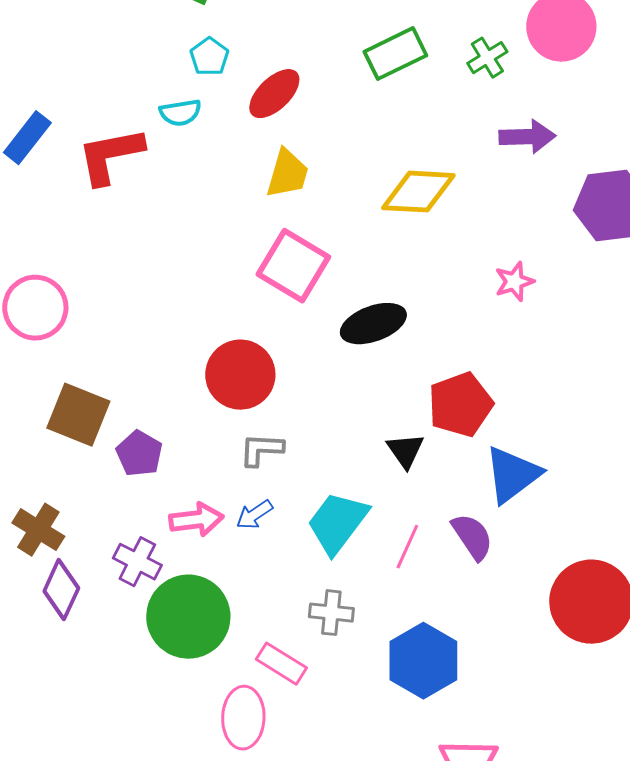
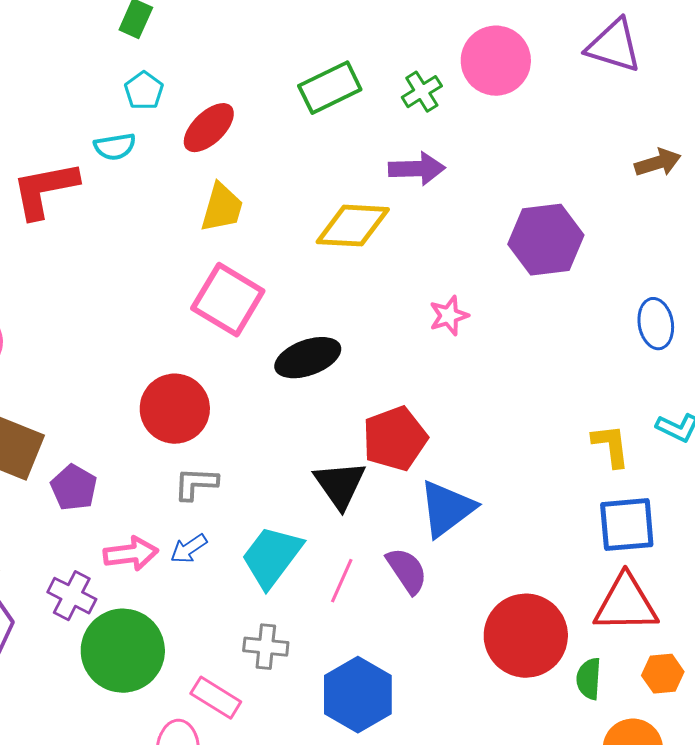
purple arrow: (527, 137) -> (417, 169), moved
black triangle: (405, 451) -> (340, 485), size x1.4

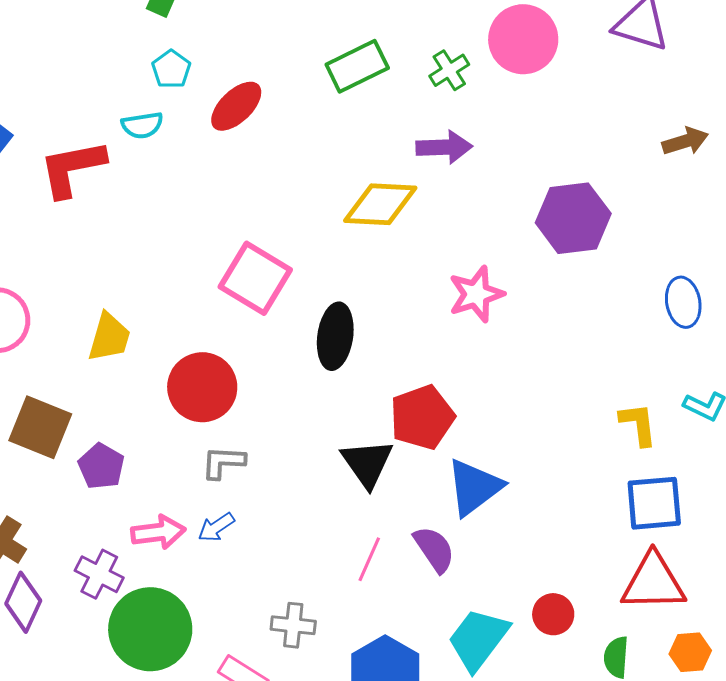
yellow trapezoid: (222, 208) -> (109, 337), moved
pink star: (449, 316) -> (476, 294), size x1.4
black ellipse: (308, 358) -> (335, 336), turned -62
cyan trapezoid: (272, 557) -> (478, 639), moved
red circle: (526, 636) -> (553, 614), size x0.5

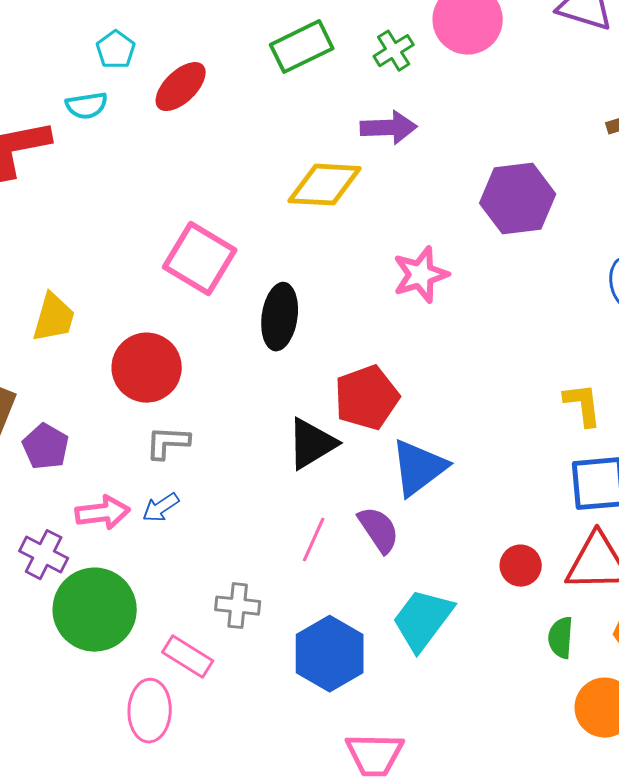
black triangle: (367, 463) -> (312, 444), turned 34
red circle: (553, 614) -> (521, 566), moved

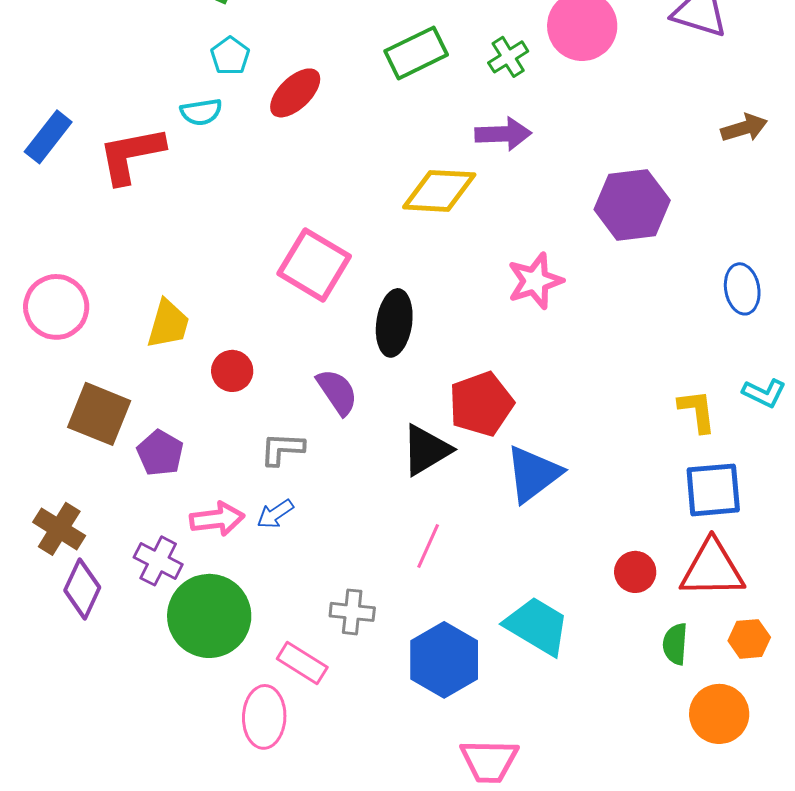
red circle: (147, 368) -> (232, 371), moved, size x0.6
purple semicircle: (379, 530) -> (337, 392), moved
cyan trapezoid: (423, 620) -> (537, 626), turned 84

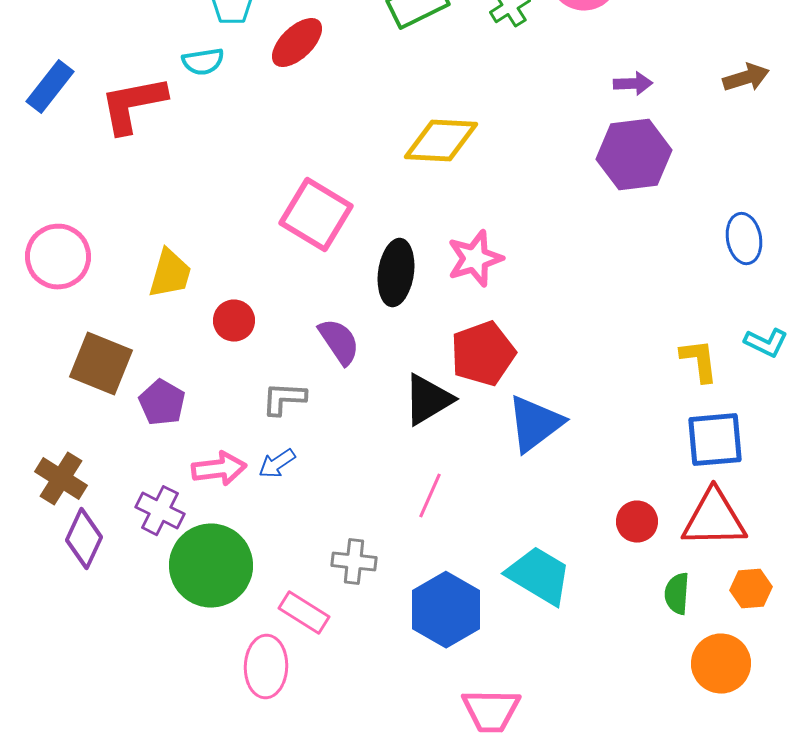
purple arrow: (503, 134) -> (633, 84), moved, size x0.7
pink star: (535, 281) -> (475, 259), moved

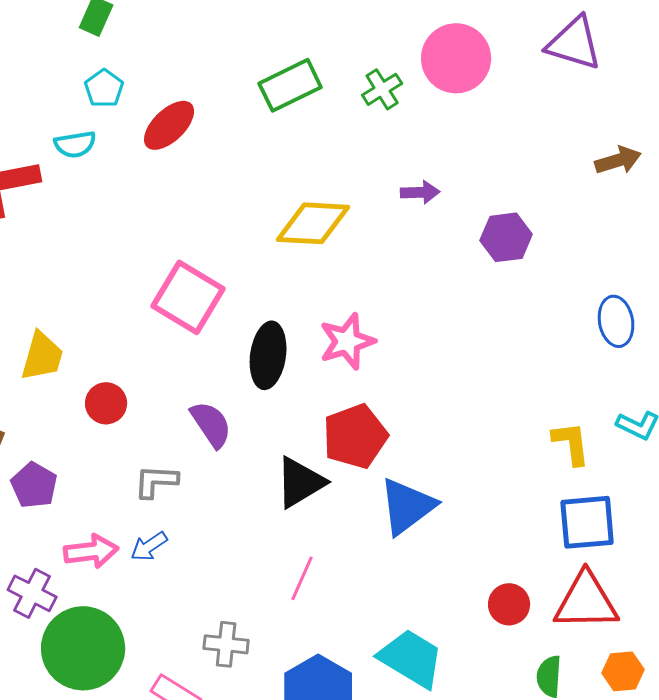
purple arrow: (633, 84) -> (420, 192), moved
purple hexagon: (634, 155) -> (506, 237), size x0.7

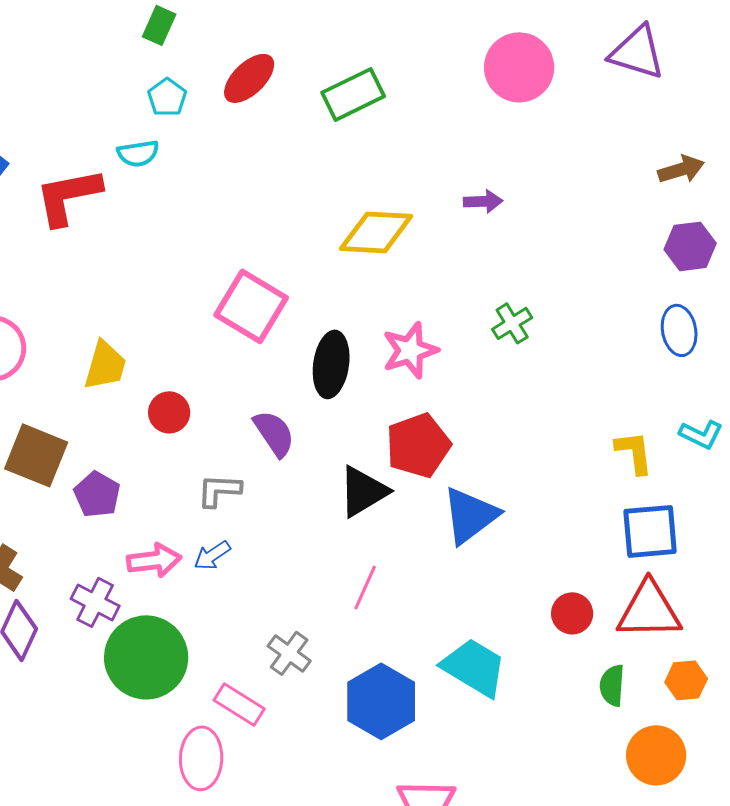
green cross: (382, 89) -> (512, 323), moved
red ellipse: (169, 125) -> (249, 78), moved
purple hexagon: (506, 237) -> (690, 246), moved
gray cross: (226, 644) -> (289, 653), turned 30

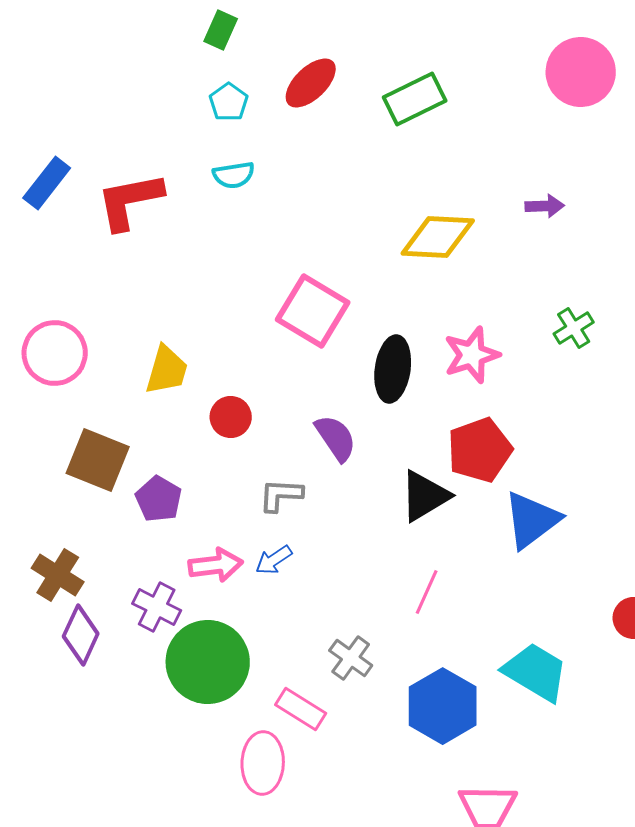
cyan semicircle: (138, 153) -> (234, 175), moved

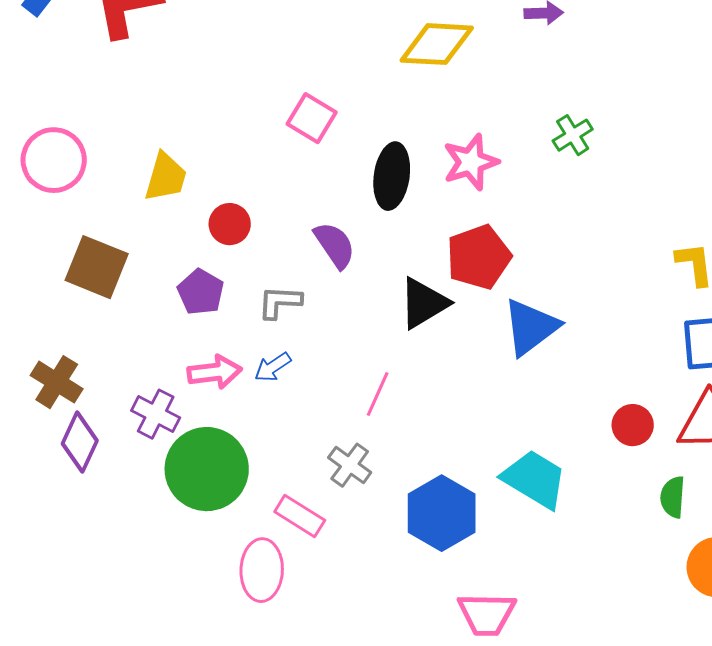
pink square: (313, 311) -> (312, 118), size x0.7
purple pentagon: (159, 499) -> (201, 292), moved
pink line: (427, 592) -> (378, 394), moved

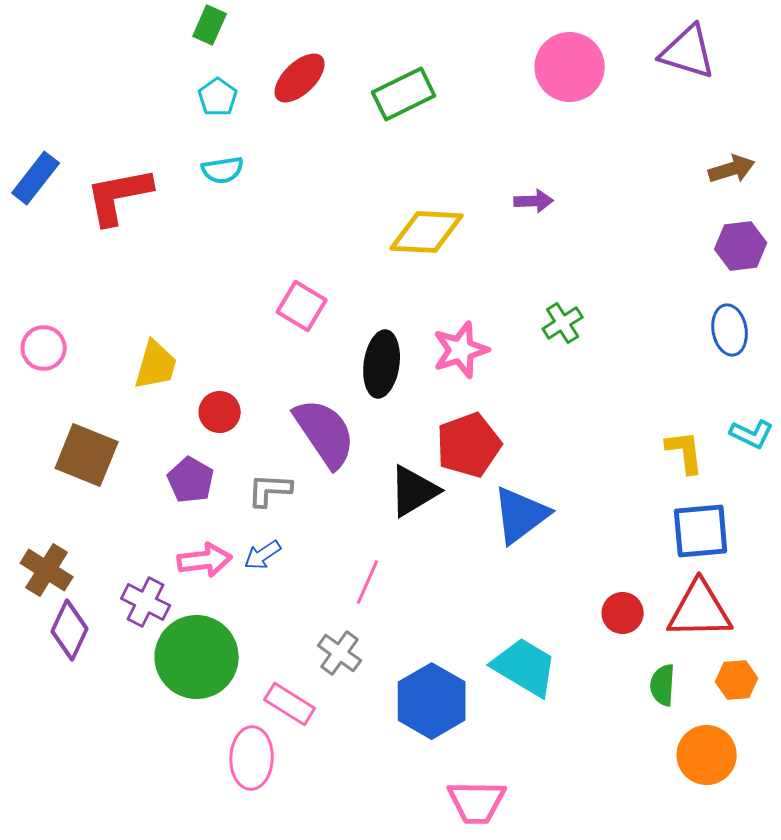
pink circle: (54, 160) -> (44, 348), size x0.7
purple semicircle: (335, 245) -> (325, 433), size x1.5

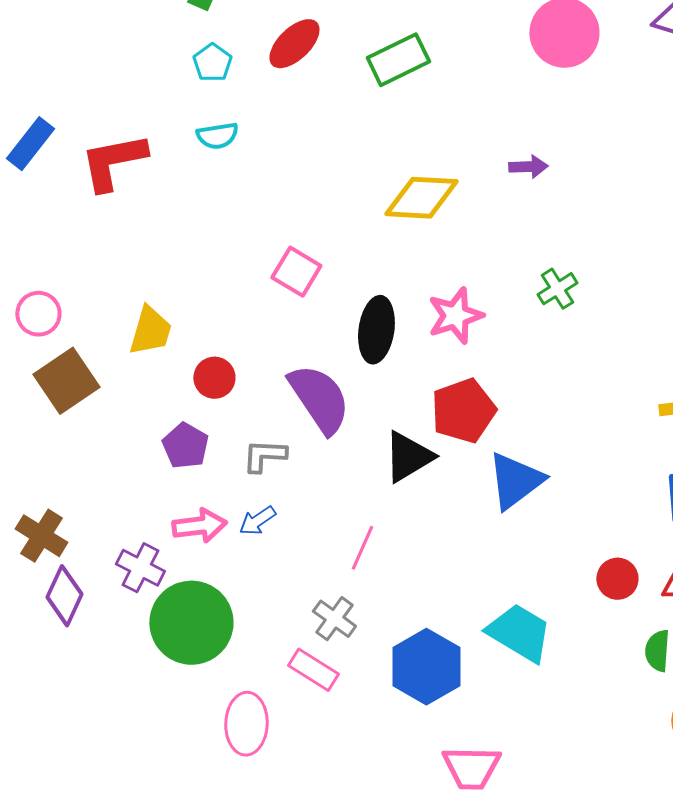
brown square: (87, 455) -> (66, 381), moved, turned 34
pink rectangle: (290, 704) -> (313, 670), moved

